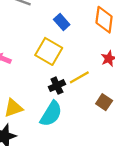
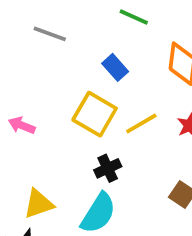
yellow line: (79, 77) -> (141, 123), moved

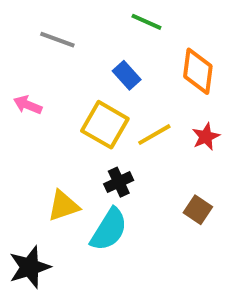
pink arrow: (22, 125) -> (28, 105), moved
yellow triangle: (39, 204) -> (63, 206), moved

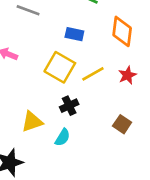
blue rectangle: (127, 75) -> (74, 34), turned -36
cyan semicircle: (109, 230) -> (62, 137), size x0.6

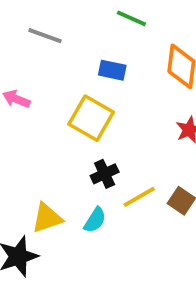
yellow line: (93, 74) -> (139, 197), moved
yellow triangle: (32, 122) -> (47, 218), moved

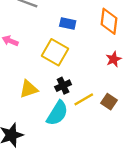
yellow triangle: (47, 218) -> (29, 89), moved
cyan semicircle: (95, 220) -> (57, 113), size x1.6

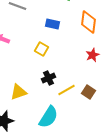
yellow square: (55, 52) -> (42, 49), size x0.6
yellow triangle: (29, 89) -> (18, 92), moved
cyan semicircle: (57, 113) -> (48, 117), moved

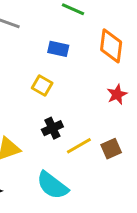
brown square: (88, 92) -> (111, 149), turned 32
cyan semicircle: (48, 117) -> (52, 185), turned 95

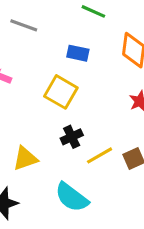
yellow square: (42, 86) -> (61, 92), size x1.5

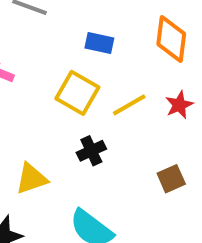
yellow line: (100, 155) -> (129, 105), moved

